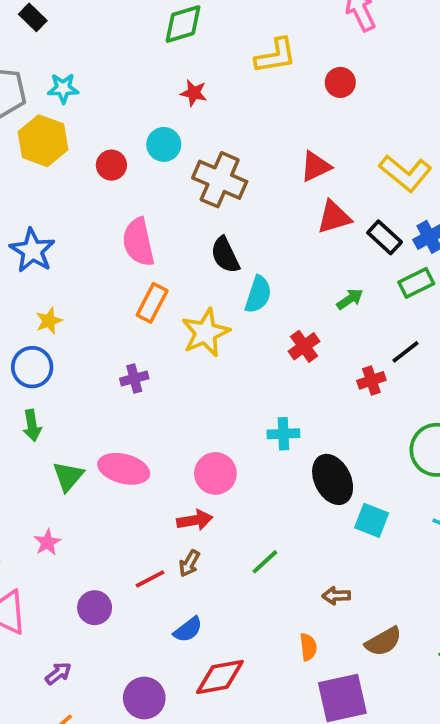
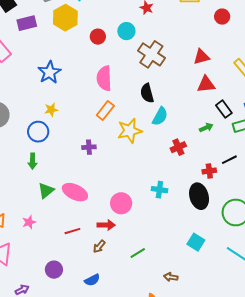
black rectangle: (385, 237) -> (224, 109), moved
black ellipse: (333, 479) -> (199, 196), moved
red line: (150, 579) -> (72, 231), moved
purple circle: (95, 608) -> (54, 270), moved

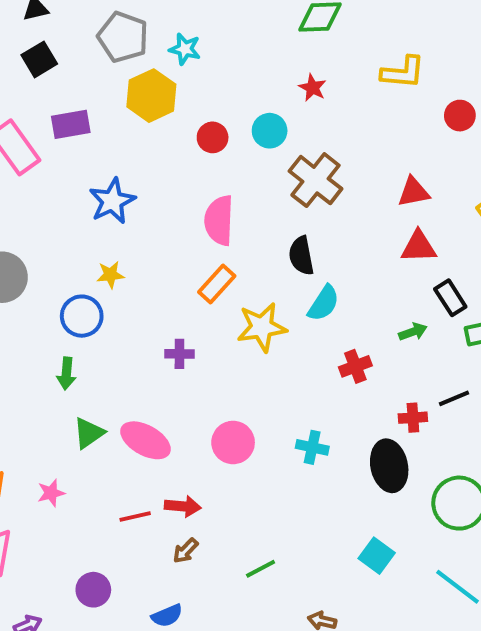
purple rectangle: (27, 23) -> (71, 124), moved
pink circle: (121, 203) -> (233, 442), moved
red arrow: (106, 225) -> (183, 506), moved

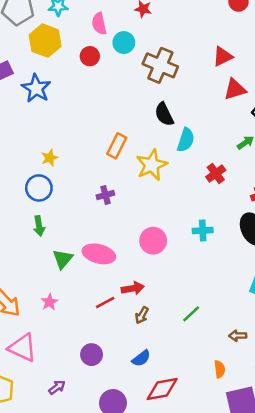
blue star: (112, 201) -> (36, 88), moved
pink semicircle: (219, 220) -> (99, 24), moved, size x0.7

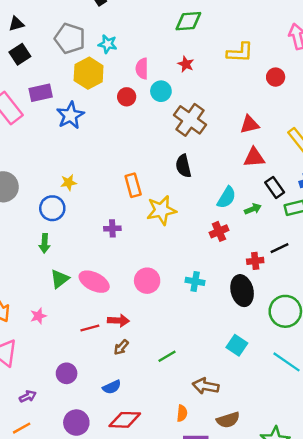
cyan semicircle: (186, 140) -> (227, 197), moved
orange rectangle: (117, 146) -> (133, 185), turned -55
brown arrow: (238, 336) -> (206, 386), size x1.5

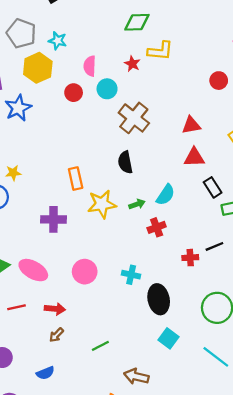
yellow L-shape: (240, 52) -> (160, 51), moved
green arrow: (253, 209) -> (137, 204), moved
purple cross: (112, 228) -> (53, 219), size x1.5
black ellipse: (242, 291) -> (159, 299), moved
red line: (90, 328) -> (17, 307), moved

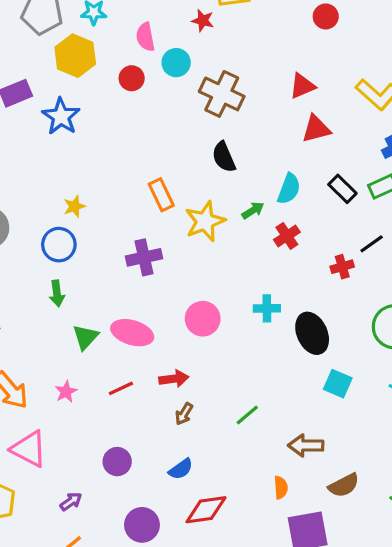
black rectangle: (213, 187) -> (342, 189), moved

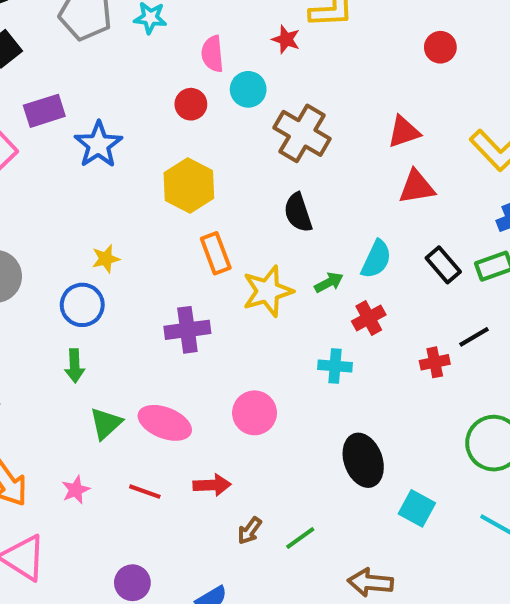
yellow hexagon: (75, 56) -> (189, 185), moved
cyan cross: (267, 308) -> (335, 366), moved
black ellipse: (312, 333) -> (363, 460), moved
red line: (121, 388) -> (145, 492), turned 40
brown arrow: (184, 414) -> (250, 531), moved

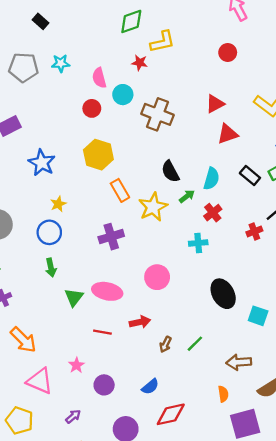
blue star: (98, 145) -> (42, 163), moved
black semicircle: (298, 213) -> (170, 172), moved
pink star: (76, 490) -> (76, 365), moved

